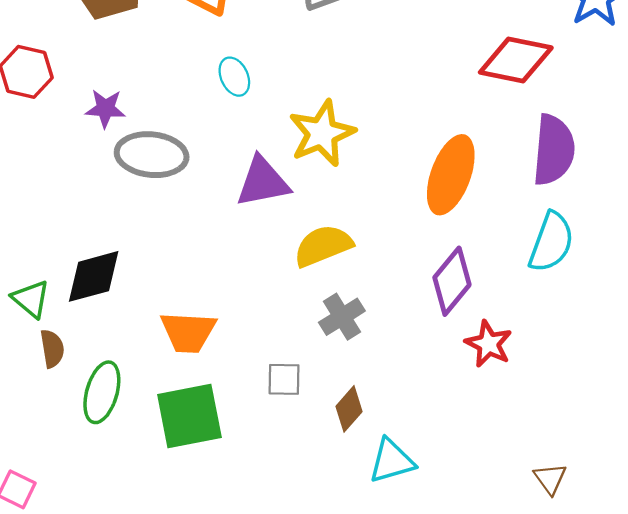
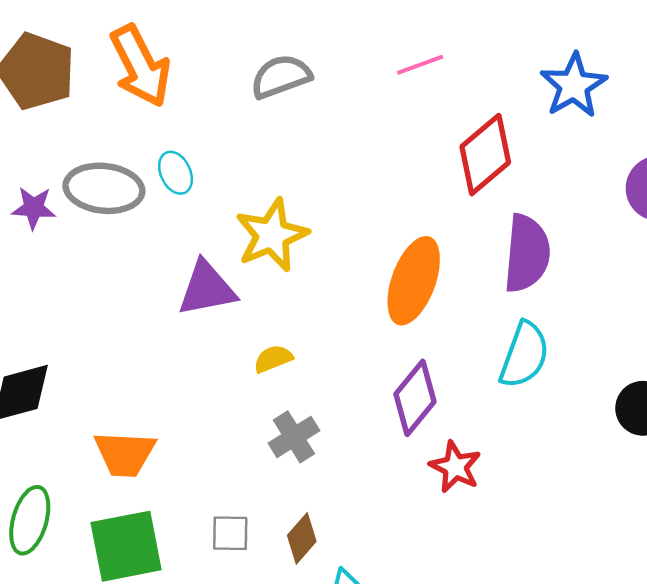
red diamond: (516, 60) -> (485, 155), turned -52
gray ellipse: (152, 155) -> (104, 188), moved
yellow semicircle: (323, 246) -> (273, 359), size x0.6
gray square: (284, 379) -> (230, 533), moved

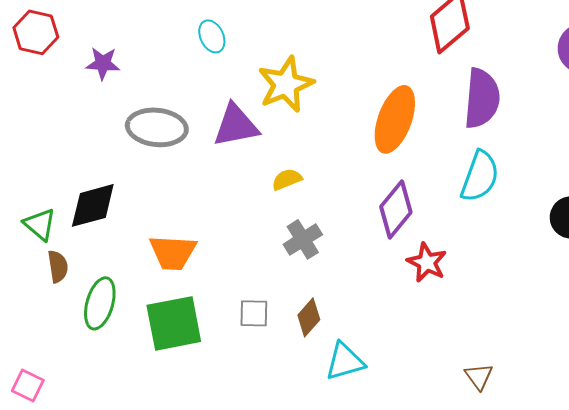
gray ellipse: (104, 188) -> (157, 127), moved

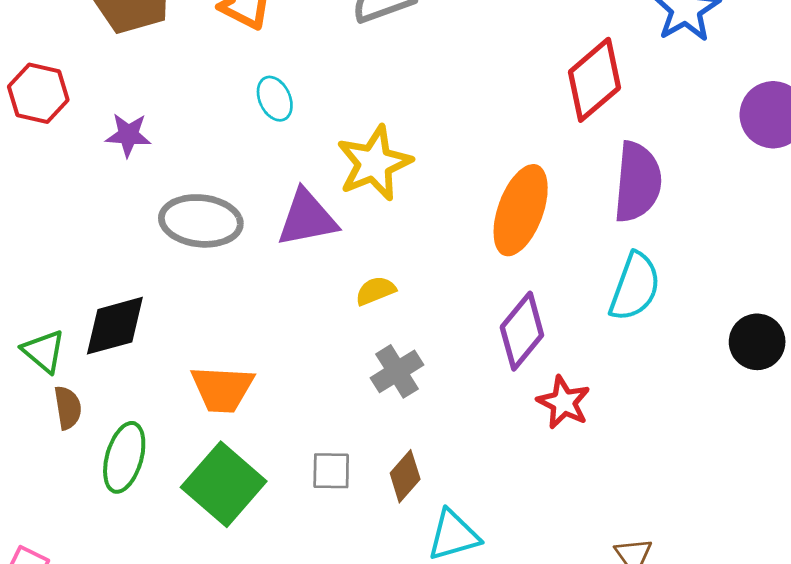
green square: (174, 323) -> (224, 484), turned -38

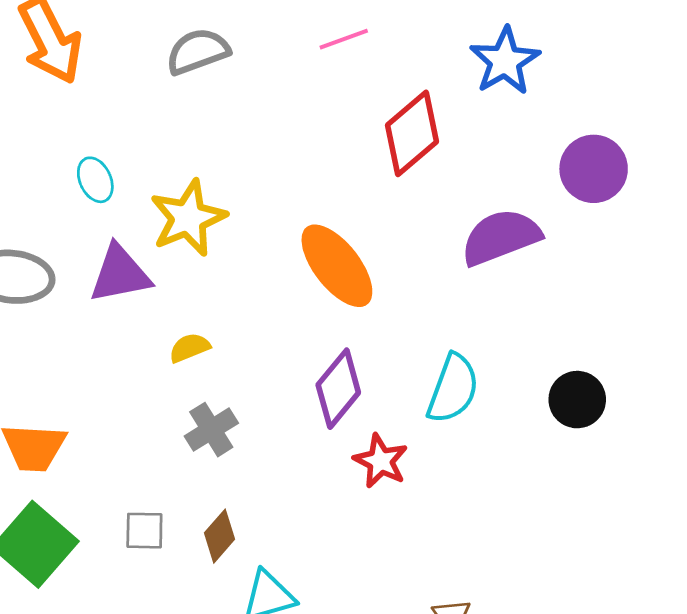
cyan ellipse: (275, 99) -> (95, 180), moved
purple semicircle: (637, 182) -> (501, 237), moved, turned -116
orange ellipse: (521, 210) -> (337, 266), turned -58
cyan semicircle: (635, 287) -> (453, 389), moved

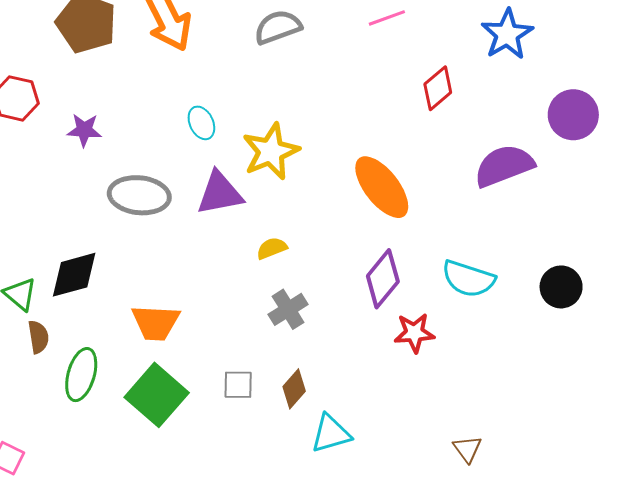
red diamond: (412, 133) -> (438, 88), size x0.7
cyan semicircle: (453, 389) -> (468, 279), turned 88
red star: (381, 461) -> (414, 333), turned -30

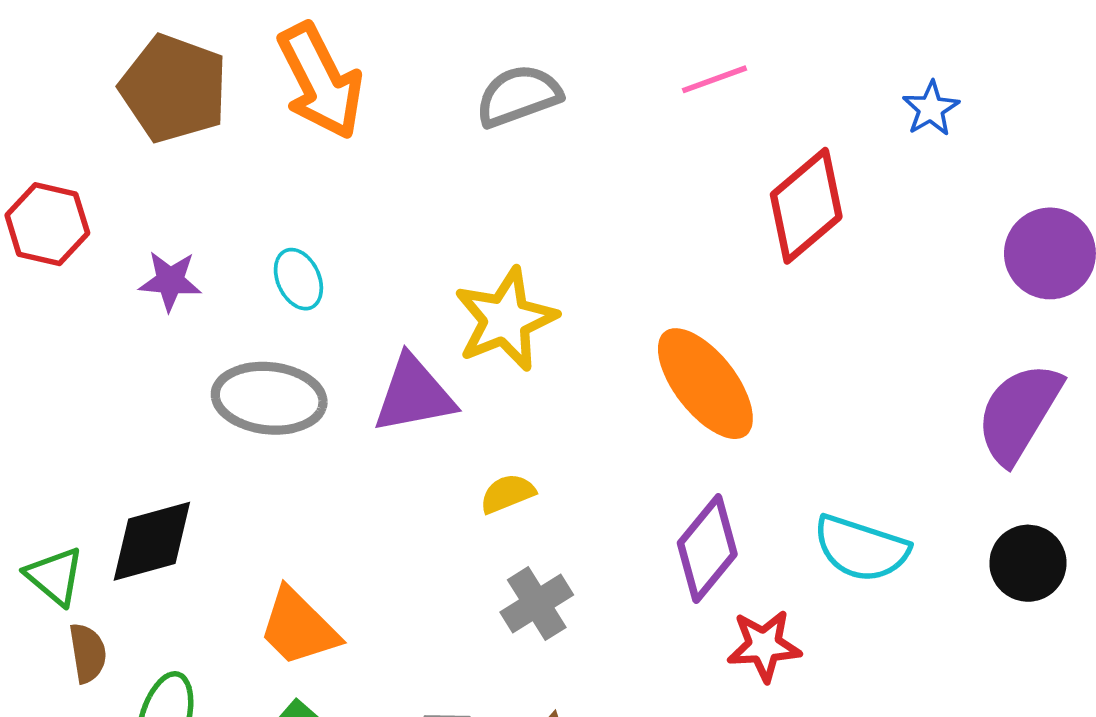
blue star: (507, 34) -> (931, 109), size x0.6
red diamond: (438, 88) -> (806, 206), size x1.4
cyan ellipse: (201, 123) -> (298, 279), moved
purple semicircle: (504, 166) -> (1019, 413), moved, turned -38
orange trapezoid: (156, 323) -> (298, 627), turned 42

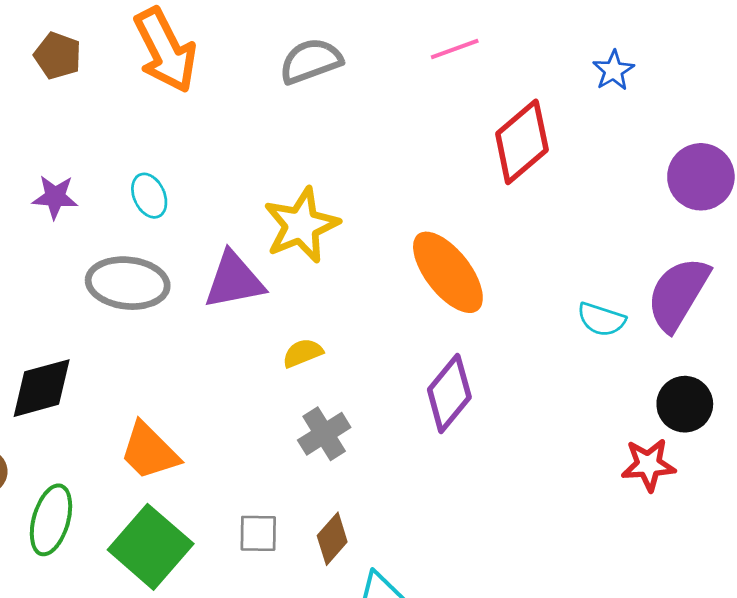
brown pentagon: (174, 88) -> (58, 56), size x0.6
cyan semicircle: (861, 549) -> (601, 319), moved, size x0.7
red star: (764, 646) -> (648, 465), moved

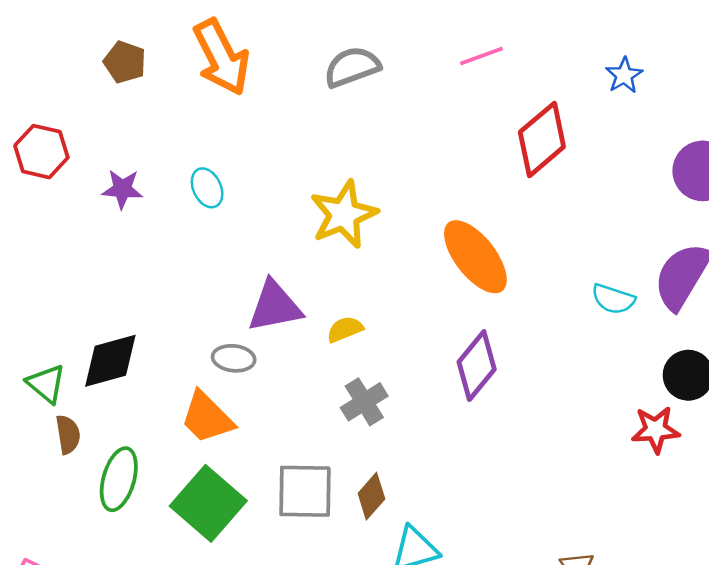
purple triangle: (234, 280) -> (275, 306), moved
gray ellipse: (128, 283) -> (234, 358), moved, size x0.6
gray square: (258, 533) -> (305, 491), size x1.6

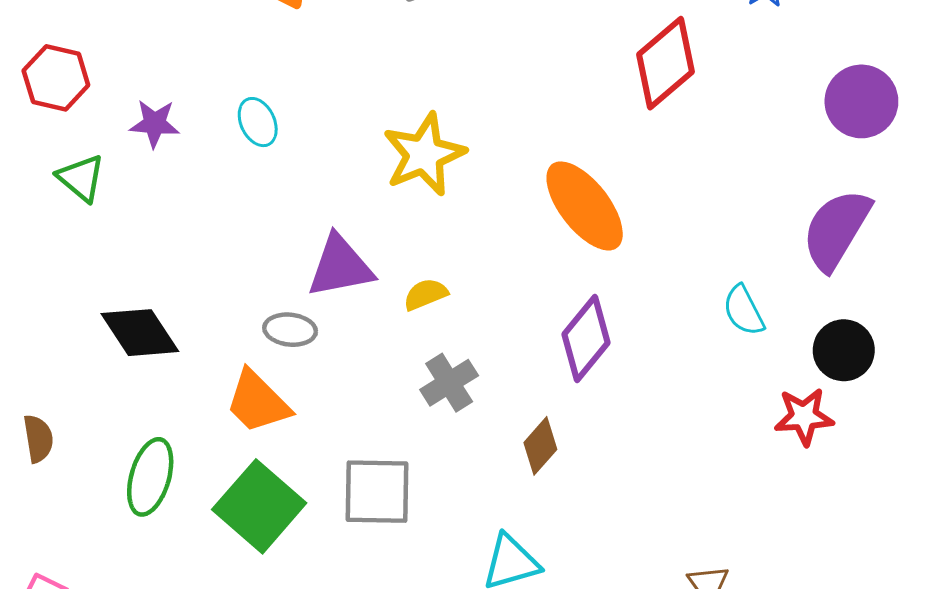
cyan semicircle: (613, 299) -> (744, 311), moved, turned 45
black diamond: (110, 361) -> (140, 333), turned 72
green triangle: (46, 384) -> (81, 178), moved
brown semicircle: (68, 434) -> (38, 439), moved
brown diamond: (371, 496) -> (540, 446), moved

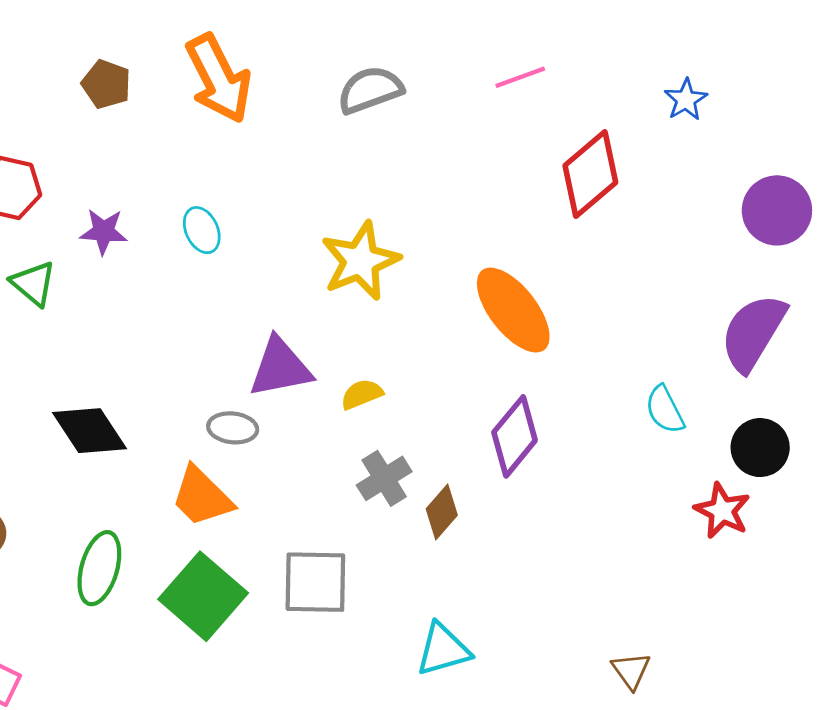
red star: (804, 417) -> (722, 511), turned 30
brown diamond: (540, 446) -> (442, 512), moved

